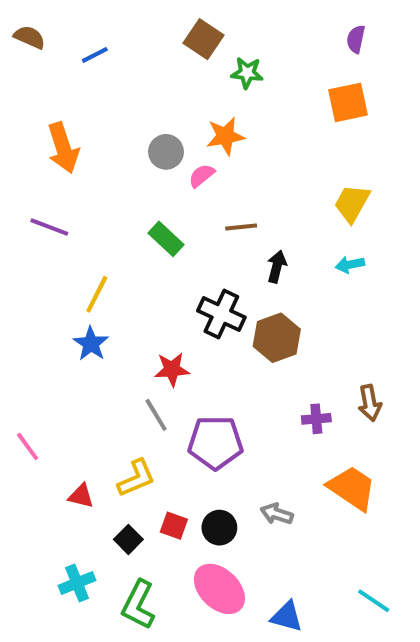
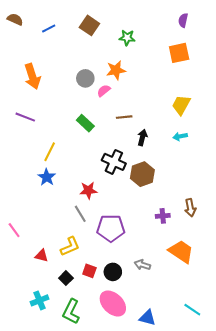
brown square: (204, 39) -> (89, 25), moved

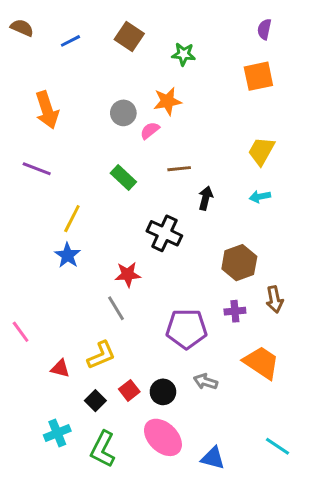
brown hexagon: (142, 174) -> (239, 263), moved
purple pentagon: (111, 228) -> (186, 329), moved
red square: (89, 271) -> (129, 390), turned 32

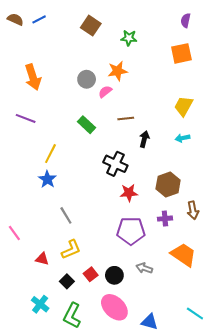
blue line: (70, 41) -> (39, 19), moved
red star: (128, 274) -> (129, 193), moved
gray line: (116, 308) -> (66, 215), moved
cyan cross: (57, 433) -> (40, 304), turned -30

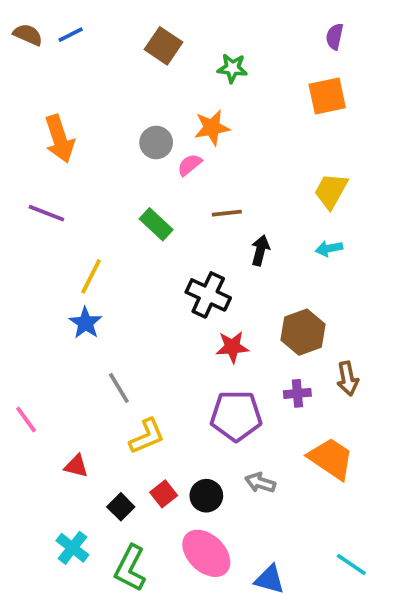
yellow L-shape: (71, 249) -> (147, 436), moved

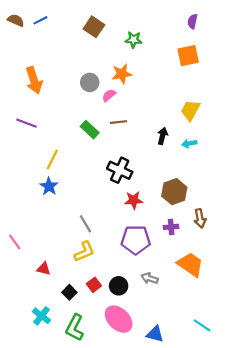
brown line: (227, 213) -> (119, 122), moved
black arrow: (260, 250) -> (162, 136), moved
gray line: (119, 388) -> (85, 224), moved

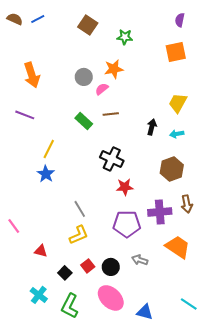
brown hexagon: (174, 192) -> (172, 169), moved
purple cross: (171, 227) -> (160, 212), size x1.6

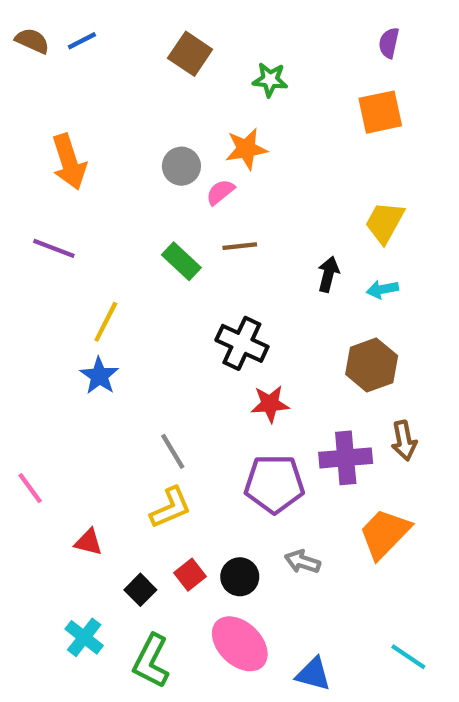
orange trapezoid: (178, 247) -> (385, 534), turned -80

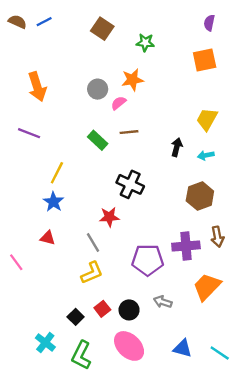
red star: (270, 404) -> (109, 217), moved
red triangle: (88, 542) -> (48, 238), moved
blue triangle: (313, 674) -> (182, 348), moved

